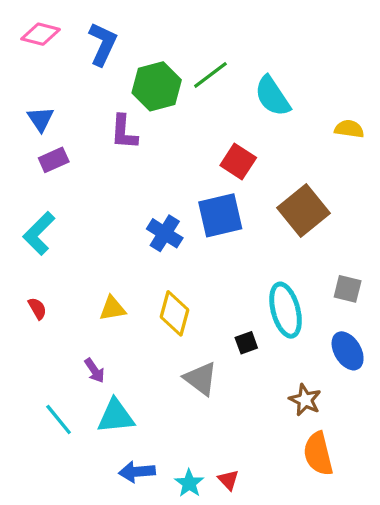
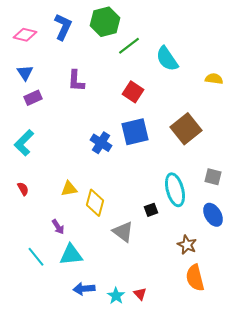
pink diamond: (41, 34) -> (25, 35), moved
green hexagon: (157, 86) -> (105, 22), moved
red square: (238, 162) -> (133, 92), moved
yellow diamond: (174, 313) -> (95, 203), moved

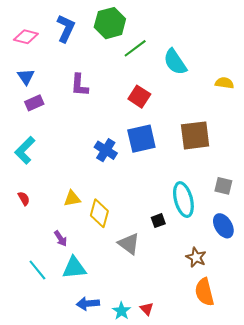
brown square: (186, 129) -> (195, 135), turned 32

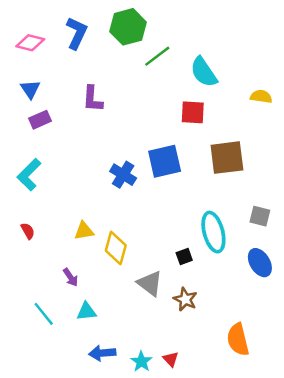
red square: (139, 97) -> (193, 112), moved, turned -30
brown star: (196, 257) -> (185, 299), moved
cyan triangle: (74, 268) -> (86, 311), size x0.7

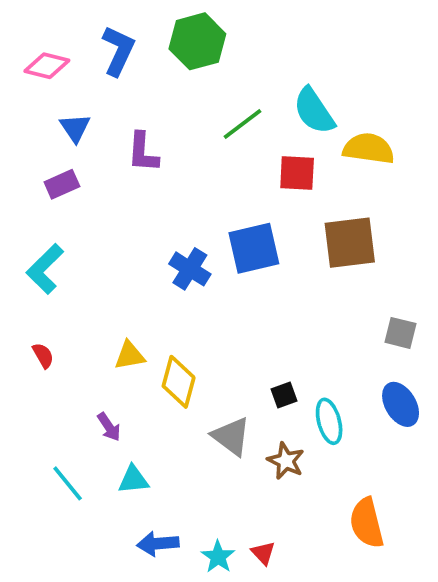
green line: (157, 56) -> (243, 124), moved
blue triangle: (30, 89) -> (75, 128), moved
yellow semicircle: (261, 96) -> (369, 149), moved, size x1.5
cyan ellipse: (213, 232) -> (329, 421), moved, size x0.7

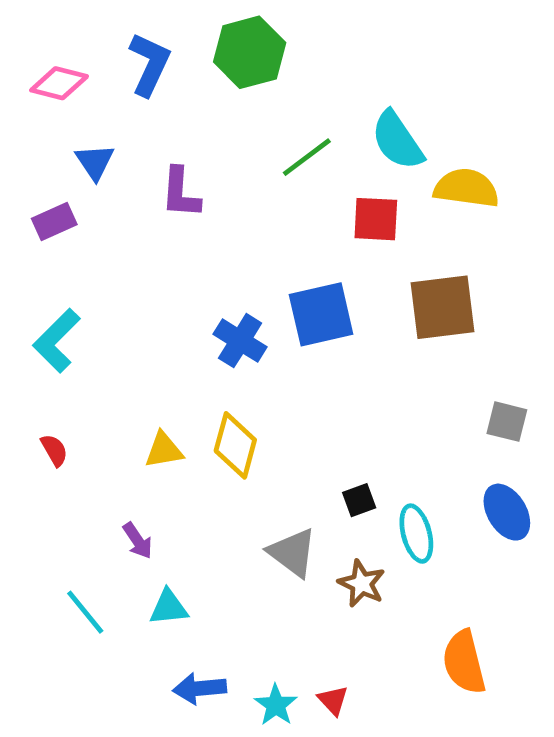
purple rectangle: (62, 184) -> (54, 221), moved
yellow diamond: (179, 382) -> (235, 445), moved

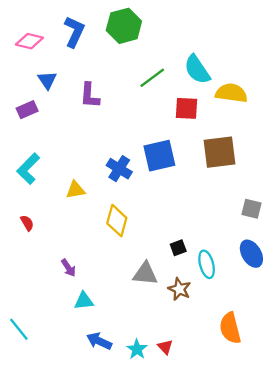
yellow triangle: (164, 450) -> (76, 190), moved
gray triangle: (292, 553) -> (145, 274), turned -32
cyan line: (85, 612) -> (19, 329), moved
blue arrow: (200, 688) -> (99, 341), turned 30

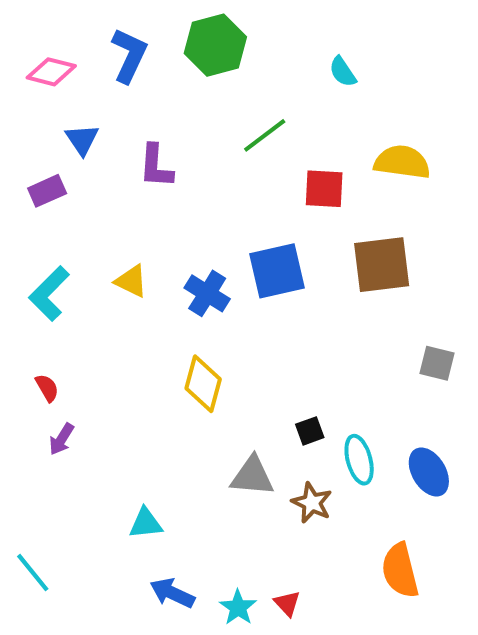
cyan semicircle: (197, 69) -> (343, 72), moved, size x0.6
yellow triangle: (76, 190) -> (131, 281), moved, turned 36
blue ellipse: (251, 254) -> (429, 472), moved
purple arrow: (68, 268) -> (61, 439), moved, turned 66

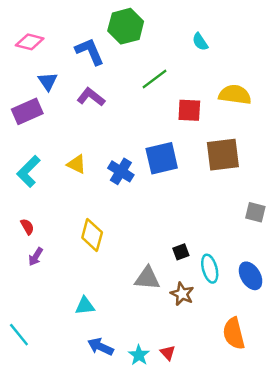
blue L-shape: (129, 55) -> (90, 51), moved, turned -48
purple L-shape: (156, 166) -> (91, 97), turned 124
purple rectangle: (47, 191) -> (27, 111), size x1.4
yellow diamond: (203, 384) -> (92, 235), moved

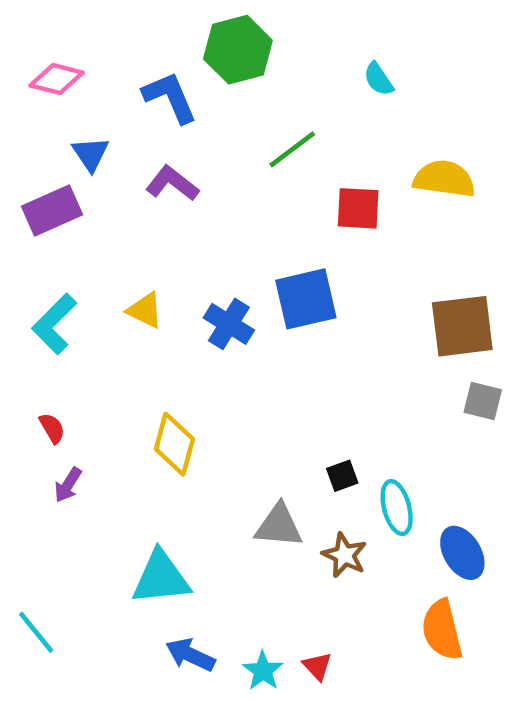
brown square: (223, 155) -> (462, 326), moved
blue ellipse: (251, 276) -> (462, 553), moved
cyan triangle: (85, 306) -> (161, 578), size x1.6

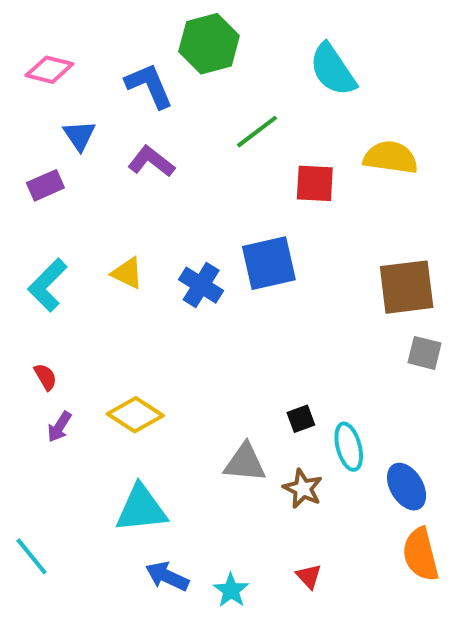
cyan semicircle: (378, 79) -> (333, 70), size x1.8
purple rectangle: (52, 211) -> (45, 185), size x0.7
yellow diamond: (174, 444) -> (135, 415), moved, turned -72
orange semicircle: (442, 630) -> (421, 554), moved
red triangle: (317, 666) -> (309, 576), moved

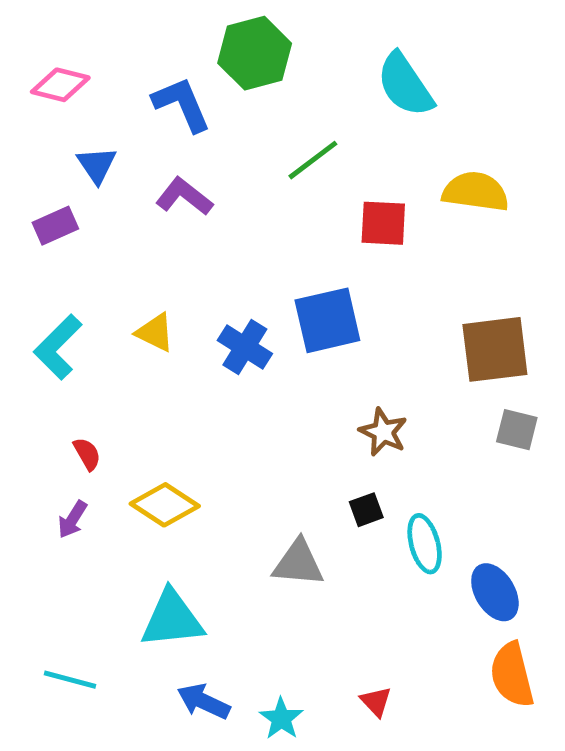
red semicircle: (45, 377) -> (87, 454), moved
brown star: (303, 489) -> (383, 432), moved
cyan line: (32, 556) -> (70, 680), moved, turned -36

